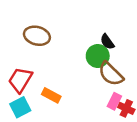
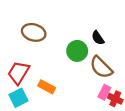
green circle: (98, 56) -> (77, 51), moved

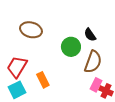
brown semicircle: (101, 67) -> (93, 62), turned -115
orange rectangle: (47, 87) -> (43, 80), turned 35

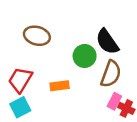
black semicircle: (90, 35) -> (107, 42), size x1.6
orange rectangle: (43, 80) -> (60, 86), moved, turned -70

